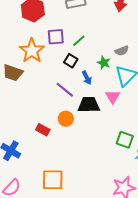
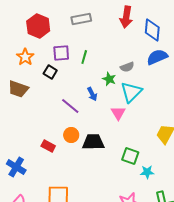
green line: (79, 41) -> (84, 57), turned -32
orange star: (32, 51) -> (25, 57), moved, size x0.7
black square: (71, 61) -> (50, 72), moved
black trapezoid: (89, 105) -> (93, 142), moved

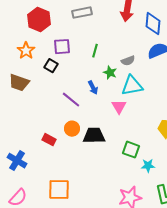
green line: (84, 57) -> (95, 51), moved
cyan triangle: (131, 92) -> (132, 86), turned 35

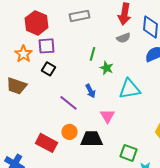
purple square: (62, 47) -> (46, 46), moved
gray semicircle: (128, 61) -> (123, 38), moved
green star: (110, 73) -> (106, 68), moved
pink triangle: (119, 107) -> (107, 116), moved
red rectangle: (49, 140) -> (46, 143), size x1.5

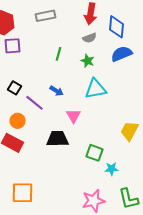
green star: (106, 68) -> (88, 61), moved
black square: (48, 69) -> (15, 88), moved
blue arrow: (90, 91) -> (57, 91), turned -32
orange circle: (69, 132) -> (18, 121), moved

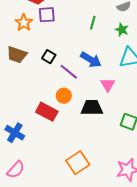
blue arrow: (57, 91) -> (91, 60), size x1.5
orange circle: (18, 121) -> (64, 96), moved
orange square: (23, 193) -> (78, 163), moved, turned -35

